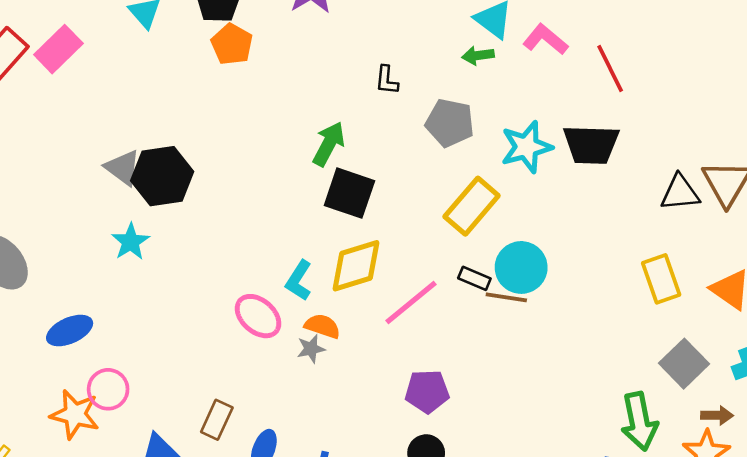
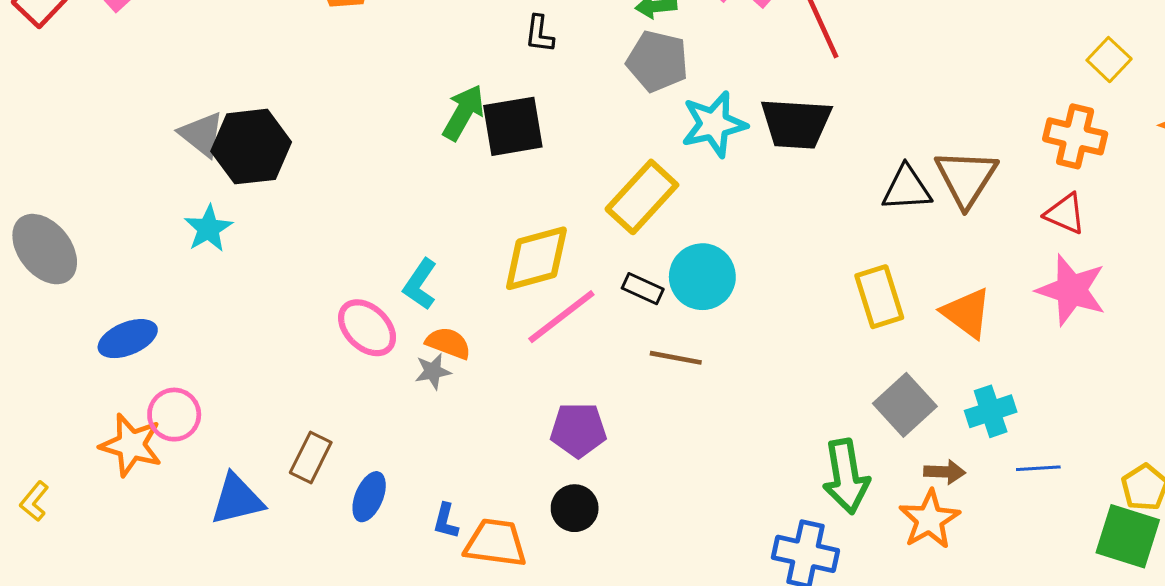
gray pentagon: (450, 123) -> (657, 61), moved
black square: (349, 193) -> (513, 126), moved, turned -30
yellow diamond: (356, 266) -> (536, 258), moved
brown line: (506, 297) -> (676, 358), moved

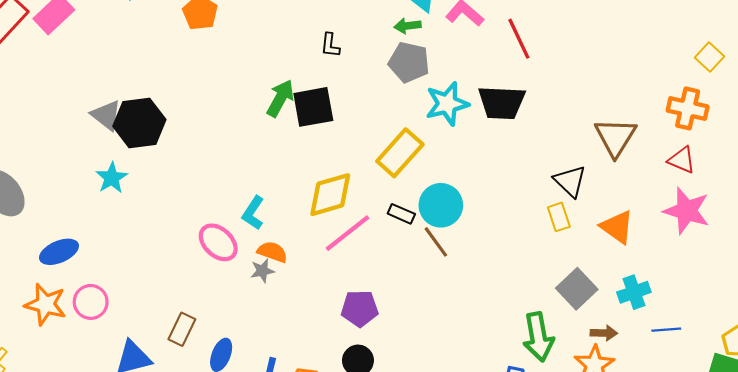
black triangle: (907, 188) -> (570, 181), moved, turned 48
yellow rectangle: (879, 297) -> (559, 217), size x0.7
brown line: (676, 358) -> (436, 242), moved, turned 44
orange star: (131, 445) -> (45, 304), moved

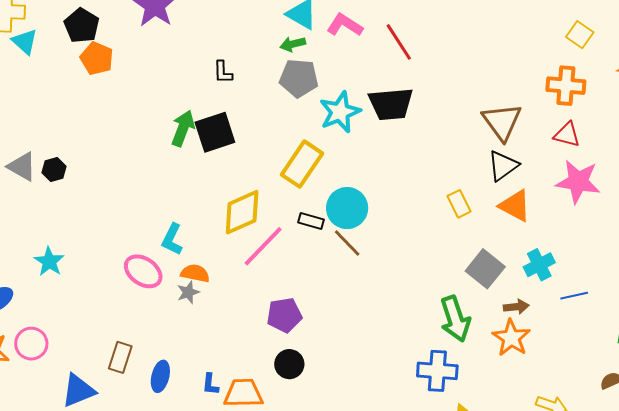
black hexagon: (139, 123) -> (54, 170), size x0.5
cyan star: (112, 178) -> (49, 262), moved
black triangle: (570, 181) -> (503, 166), moved, turned 48

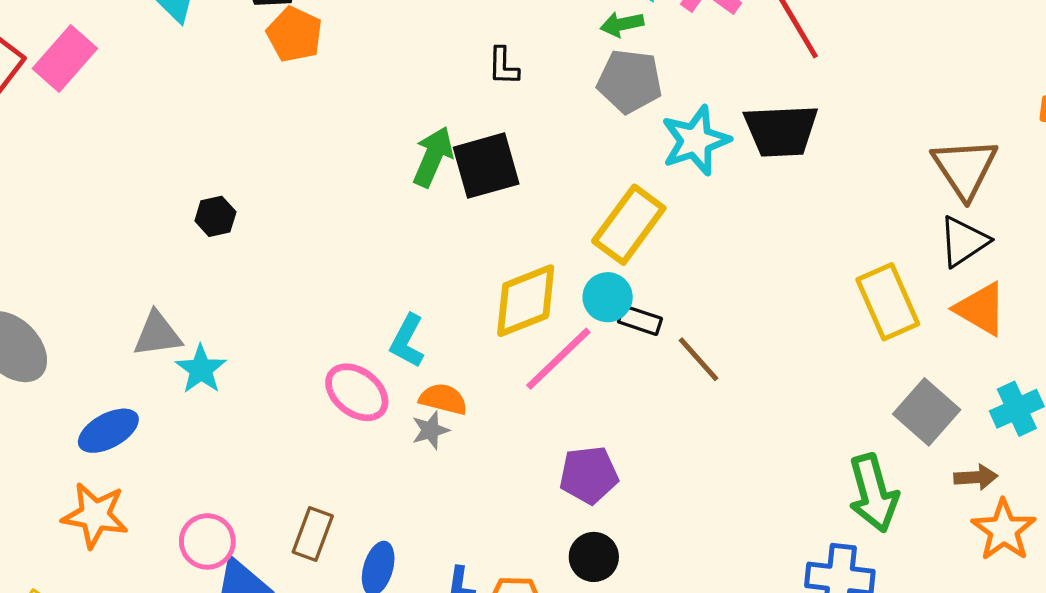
gray triangle: (22, 167) -> (157, 334), moved, turned -40
yellow rectangle: (459, 204) -> (888, 302), size x1.6
cyan circle: (347, 208) -> (608, 297), moved, size x0.7
orange star: (511, 338) -> (1004, 530), moved
pink circle: (31, 344) -> (207, 541), moved

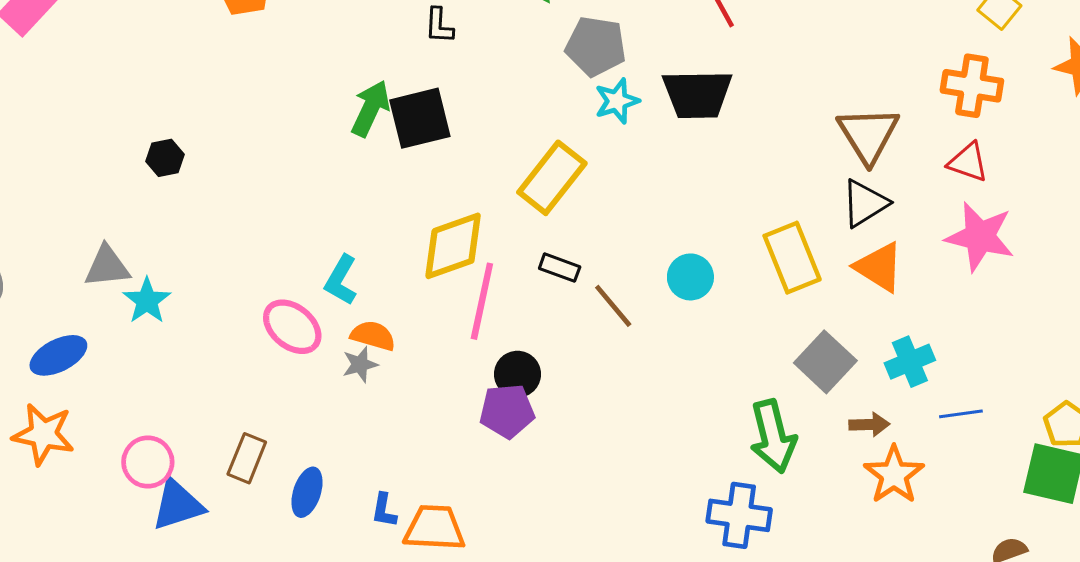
gray pentagon: (630, 81) -> (596, 46), moved
cyan star: (696, 141) -> (617, 101), size x0.7
cyan circle: (608, 297) -> (690, 277), moved
pink line: (558, 359) -> (482, 301), turned -36
black circle: (594, 557) -> (517, 374), moved

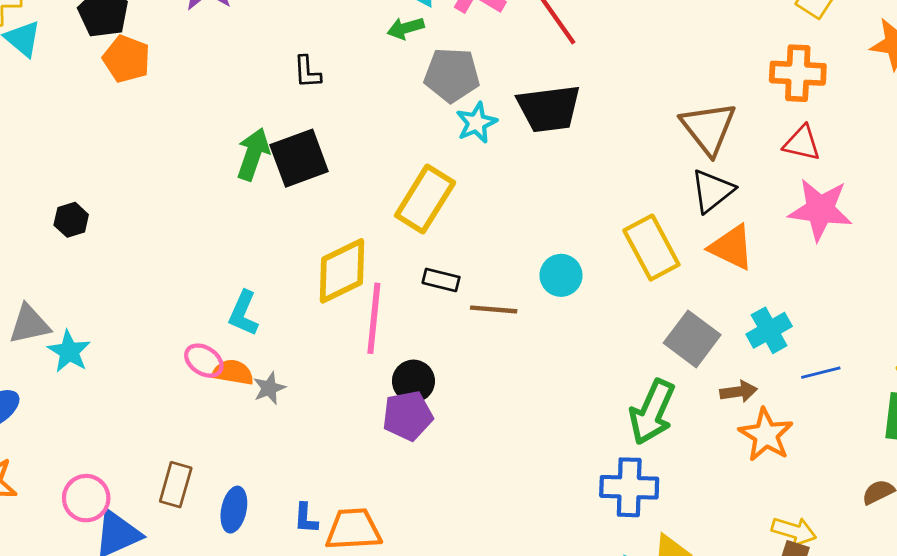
brown line: (613, 306) -> (494, 309), turned -39
pink ellipse: (292, 327) -> (204, 361), size x0.7
orange semicircle: (373, 336) -> (233, 372), moved
green arrow: (773, 436) -> (652, 412), turned 44

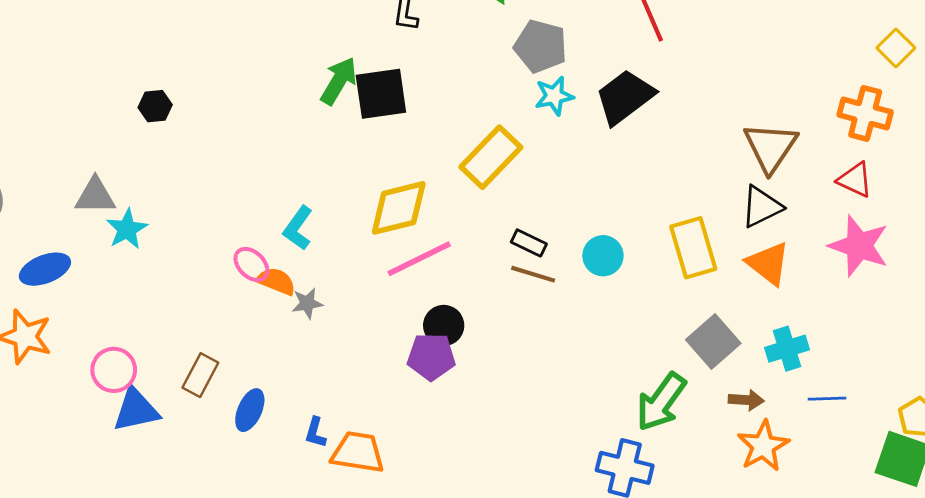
black trapezoid: (549, 108) -> (625, 97), turned 138
black rectangle: (441, 280) -> (529, 243), moved
pink line: (374, 318) -> (419, 259), turned 46

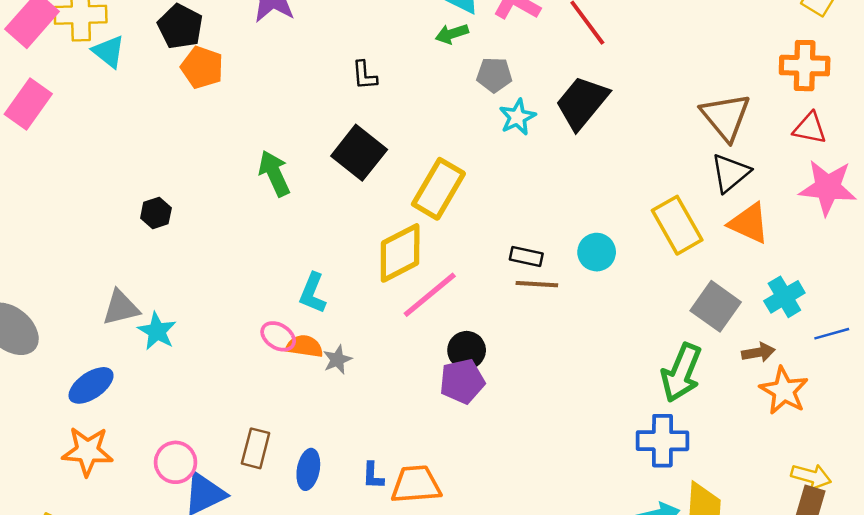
gray pentagon: (541, 46) -> (494, 75), size x0.7
green arrow: (339, 81) -> (274, 173), moved, turned -42
black square: (381, 94) -> (359, 153), turned -30
yellow rectangle: (491, 157) -> (438, 189), moved

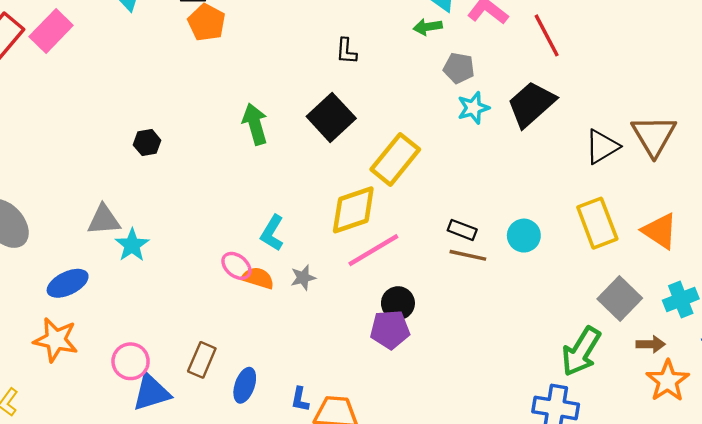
black triangle: (730, 173) -> (602, 147), moved
gray star: (337, 360) -> (303, 278), moved

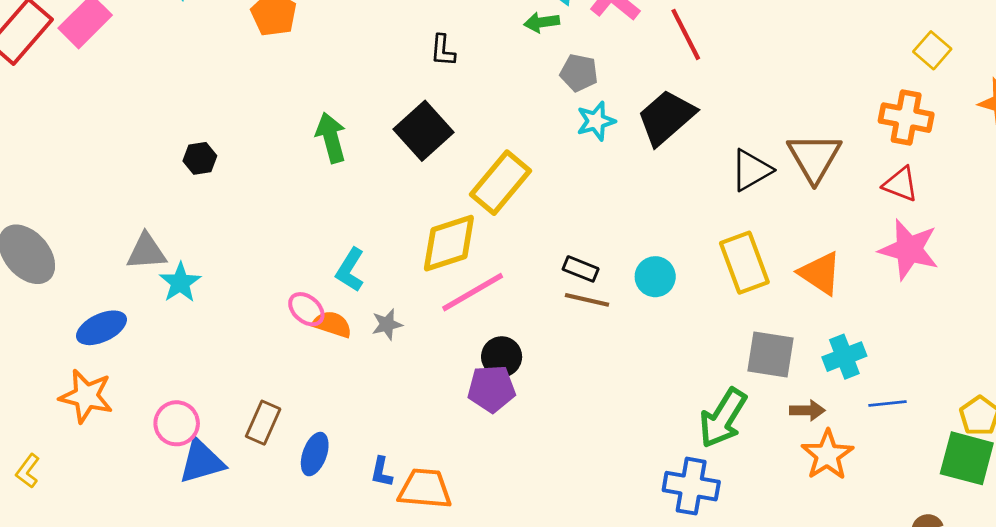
gray square: (620, 299) -> (771, 354), turned -36

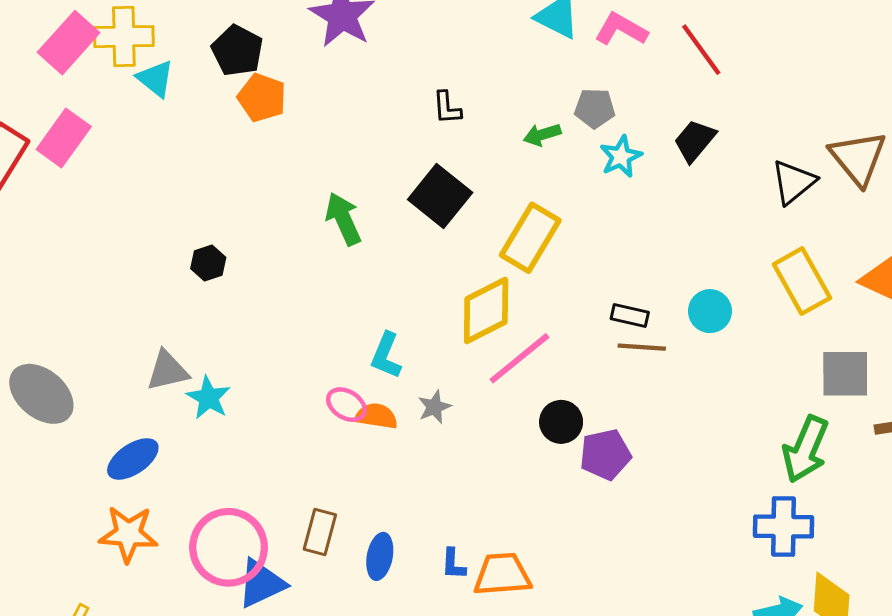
green arrow: (542, 22) -> (542, 135), moved
black trapezoid: (666, 117) -> (695, 141), size x0.7
purple pentagon: (491, 389) -> (605, 455), moved
pink circle: (177, 423) -> (229, 547), size x1.6

